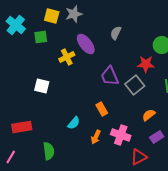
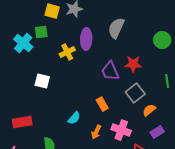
cyan cross: (16, 25) -> (23, 43), moved
gray semicircle: (116, 33) -> (116, 28), size x1.5
purple ellipse: (86, 44) -> (86, 39), turned 40
red star: (146, 64) -> (133, 64), moved
gray square: (135, 85) -> (135, 93), moved

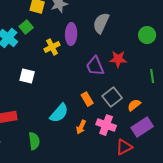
green square: (41, 32) -> (26, 27), turned -32
gray square: (135, 93) -> (112, 97), moved
cyan semicircle: (74, 118) -> (59, 113), size x1.5
purple rectangle: (157, 132) -> (142, 127), size x1.5

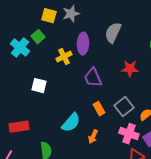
purple trapezoid: (95, 66) -> (93, 78), moved
pink cross: (106, 125) -> (129, 134), moved

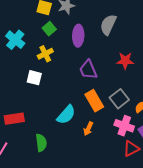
green square: (38, 37) -> (49, 29), moved
yellow cross: (64, 57) -> (45, 54), moved
orange rectangle: (99, 109) -> (94, 101), size x1.5

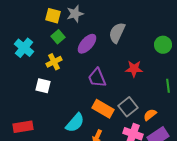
purple ellipse: (78, 36) -> (87, 44), turned 40
orange rectangle: (94, 101) -> (103, 109), turned -30

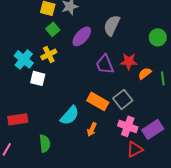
cyan cross: (24, 48) -> (24, 59), moved
purple trapezoid: (97, 78) -> (105, 64), moved
orange semicircle: (150, 115) -> (145, 73), moved

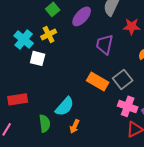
red star: (129, 61) -> (132, 26), moved
purple trapezoid: (105, 64) -> (105, 44), turned 35
cyan semicircle: (70, 115) -> (65, 106), moved
orange arrow: (92, 129) -> (75, 126), moved

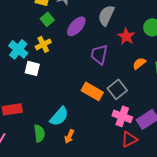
red star: (132, 26) -> (126, 36), turned 30

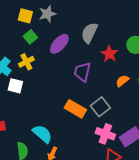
cyan semicircle: (59, 116) -> (42, 134), turned -90

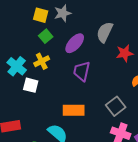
red star: (109, 54) -> (125, 53), turned 30
purple trapezoid: (82, 72) -> (82, 71), moved
orange rectangle: (75, 109) -> (74, 110), moved, turned -30

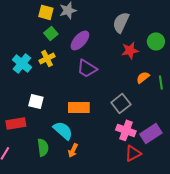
gray semicircle: (105, 32) -> (121, 22), moved
purple trapezoid: (82, 71) -> (87, 68), turned -70
white square: (31, 85) -> (36, 101), moved

